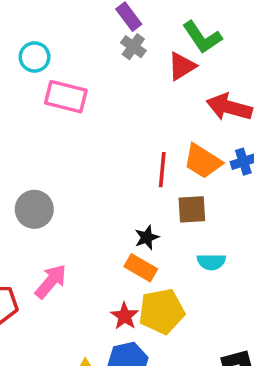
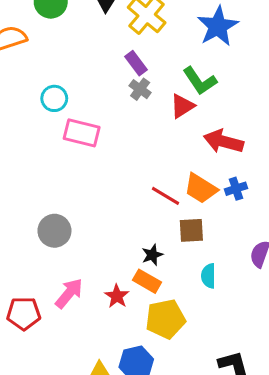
red line: (162, 170) -> (165, 196), turned -64
cyan semicircle: (211, 262) -> (208, 276), turned 90
red star: (125, 316) -> (117, 296), moved

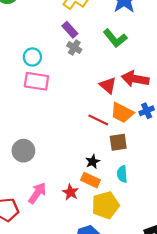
cyan circle: (54, 98) -> (32, 57), moved
red triangle: (182, 106) -> (108, 85), moved, turned -42
cyan semicircle: (208, 276) -> (122, 174), moved

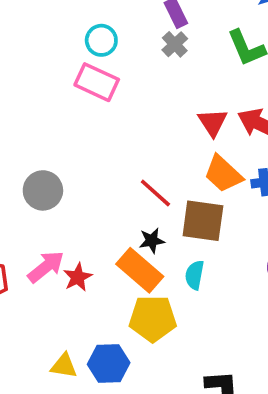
red line: (98, 120) -> (155, 193), moved
brown square: (118, 142) -> (203, 221), size x1.4
orange rectangle: (91, 180) -> (140, 270), size x1.4
red star: (71, 192) -> (78, 277), moved

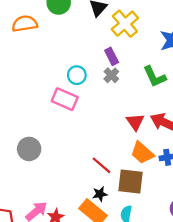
cyan circle: (101, 40) -> (77, 75), moved
gray circle: (43, 190) -> (29, 149), moved

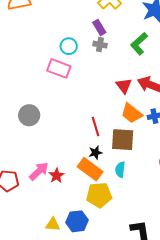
gray cross: (111, 75) -> (100, 45), turned -32
green L-shape: (155, 77) -> (139, 44), turned 75
red line: (102, 165) -> (95, 126), turned 36

